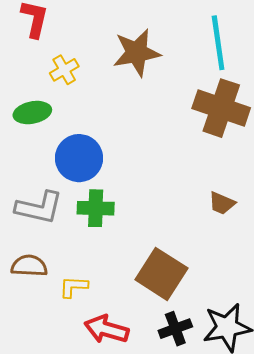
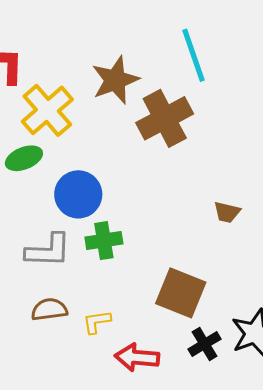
yellow cross: (64, 70) -> (47, 110), size x1.8
brown cross: (221, 108) -> (165, 118), moved, turned -36

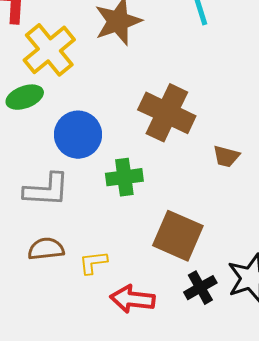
brown cross: (165, 118) -> (167, 113), moved, turned -38
green cross: (104, 241) -> (124, 177), moved

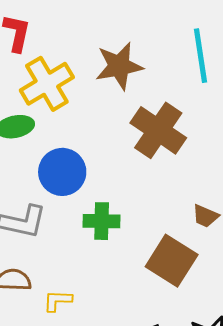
brown cross: (167, 113) -> (158, 130), moved
brown square: (178, 236) -> (172, 261), moved

